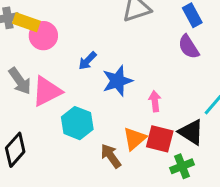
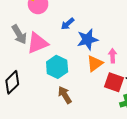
orange triangle: (135, 139) -> (95, 63), moved
brown arrow: (111, 156) -> (65, 95), moved

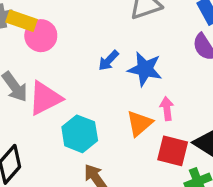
blue arrow: (68, 24) -> (108, 60), moved
blue star: (87, 39) -> (145, 69), moved, turned 30

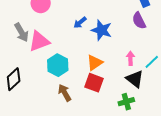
pink arrow: (167, 109) -> (130, 58), moved
red square: (173, 151) -> (94, 83), moved

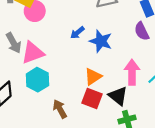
pink arrow: (130, 58) -> (132, 72), size x1.6
cyan hexagon: (58, 65) -> (37, 80), moved
black triangle: (135, 79) -> (118, 96), moved

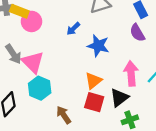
blue arrow: (77, 33) -> (73, 29), moved
pink triangle: (33, 53) -> (33, 62), turned -50
black triangle: (118, 96) -> (119, 98), turned 48

